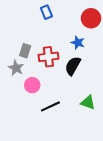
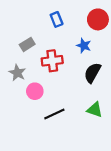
blue rectangle: (46, 12) -> (57, 19), moved
gray rectangle: (25, 51) -> (27, 44), moved, turned 40
black semicircle: (73, 66) -> (92, 73), moved

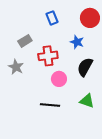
pink circle: (35, 91) -> (59, 79), moved
black line: (54, 114) -> (50, 105), turned 30

